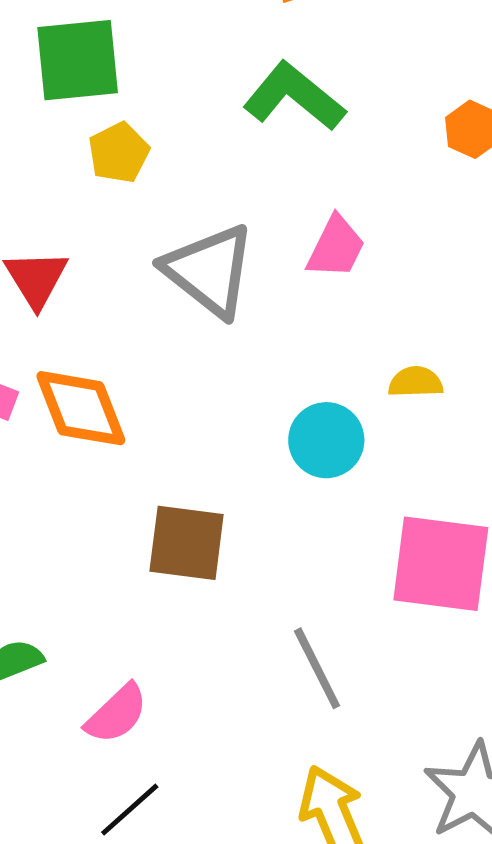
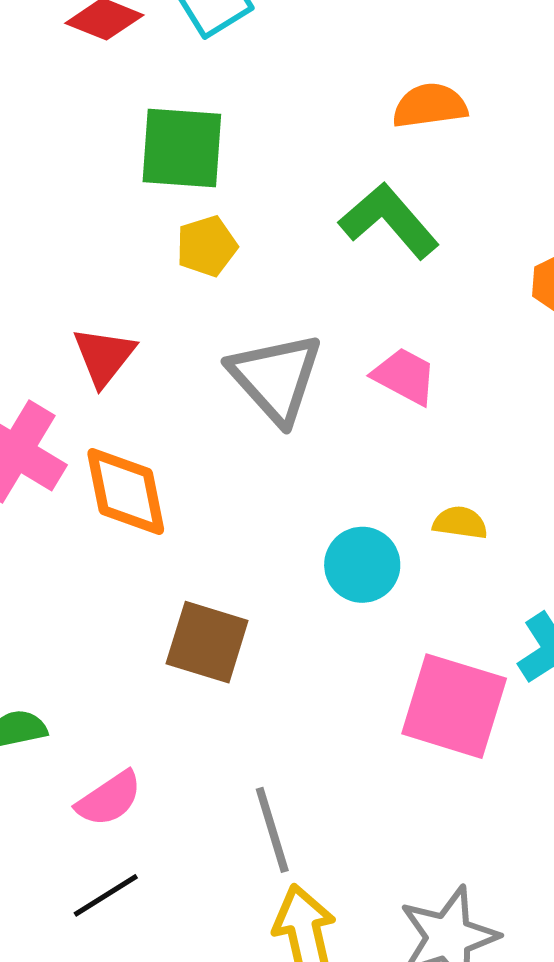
pink trapezoid: (336, 247) -> (405, 376), turned -98
gray line: (317, 668) -> (272, 830), moved

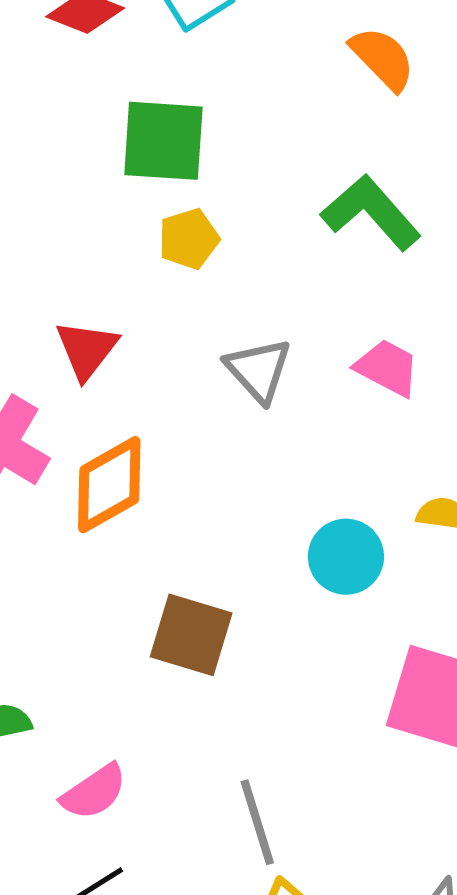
orange semicircle: (430, 106) -> (383, 58), moved, turned 54
gray triangle: (276, 378) -> (258, 370), size x0.7
orange diamond: (126, 491) -> (109, 485), turned 72

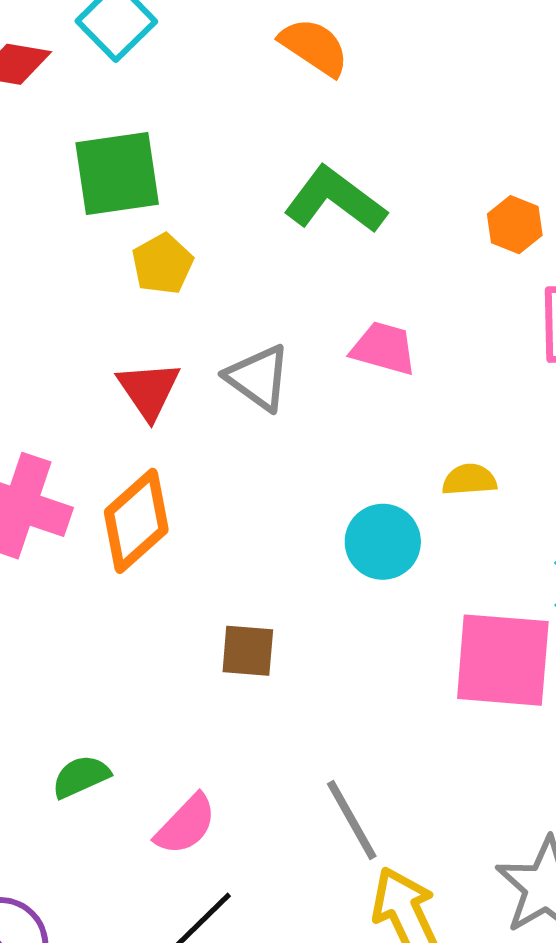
red triangle: (87, 350) -> (149, 390), moved
brown square: (191, 635) -> (248, 651), size x0.7

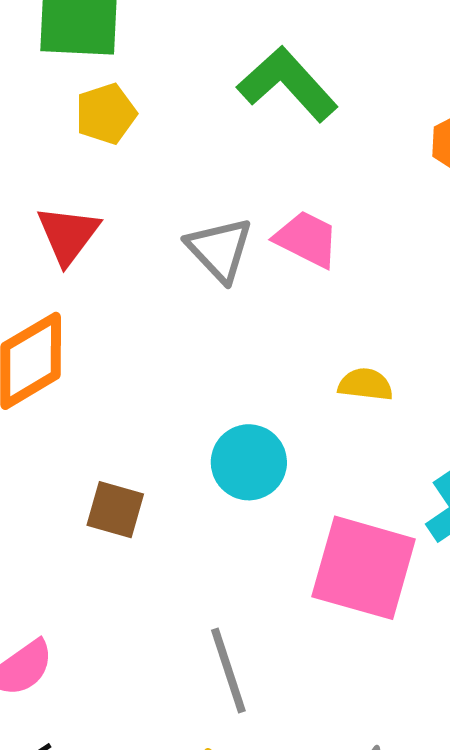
gray triangle: (258, 378) -> (219, 249), moved
cyan circle: (383, 542) -> (249, 462), moved
gray line: (352, 820) -> (228, 670), moved

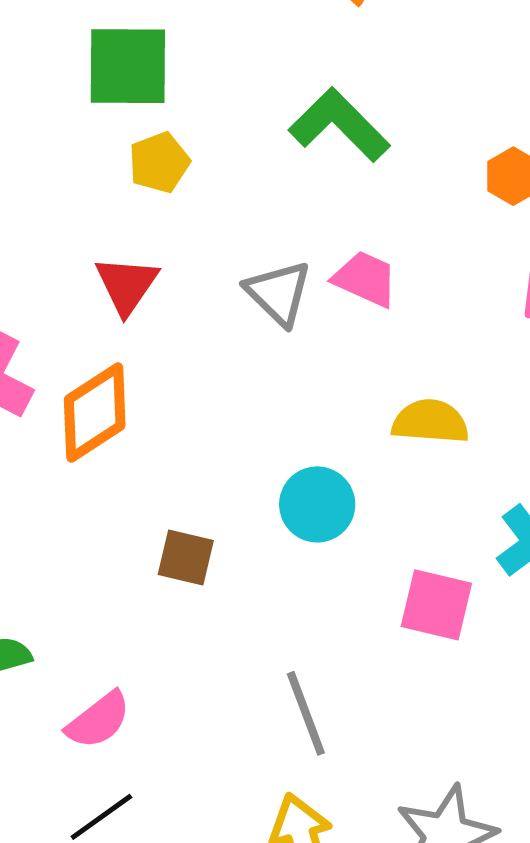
yellow semicircle: (366, 384) -> (430, 422), size x1.4
pink square: (364, 568) -> (436, 605), size x0.7

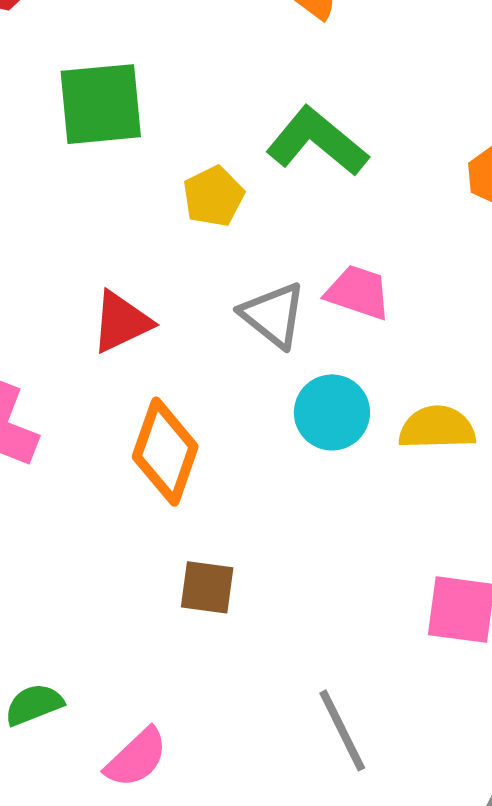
yellow pentagon: (159, 162) -> (213, 196), moved
red triangle: (127, 285) -> (121, 322), turned 36
orange diamond: (95, 413) -> (165, 452), moved, turned -32
cyan circle: (317, 504) -> (332, 412), moved

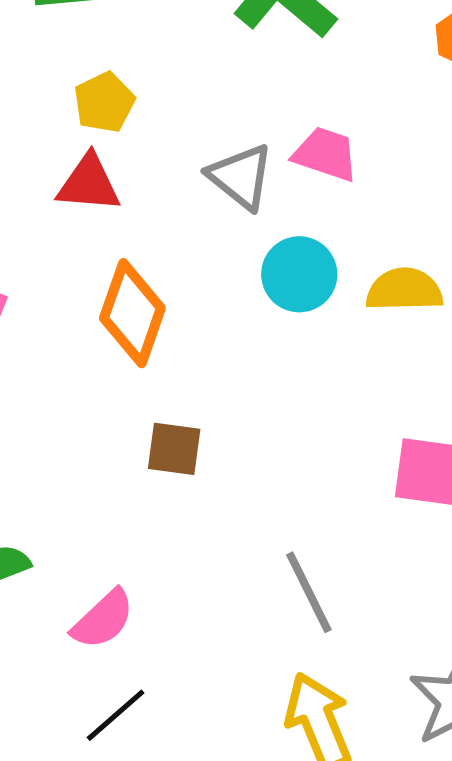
yellow pentagon: (213, 196) -> (104, 102), moved
red triangle: (121, 322) -> (89, 183), turned 30

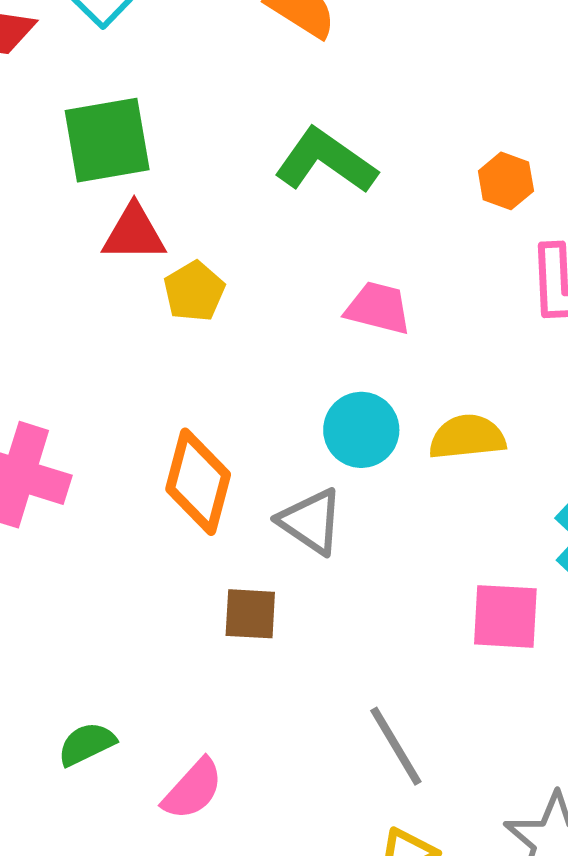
yellow pentagon: (104, 102) -> (194, 291), moved
gray triangle: (241, 177) -> (311, 521), moved
red triangle: (89, 183) -> (134, 233), moved

